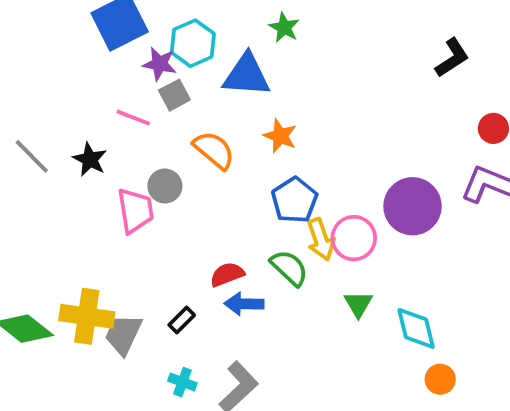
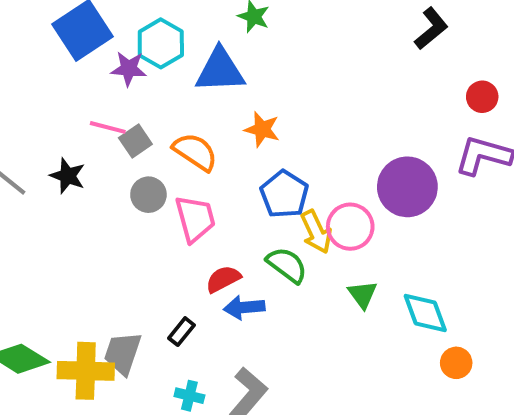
gray square: (174, 95) -> (135, 141), moved
pink trapezoid: (135, 211) -> (195, 219), moved
yellow cross: (87, 316) -> (86, 371), moved

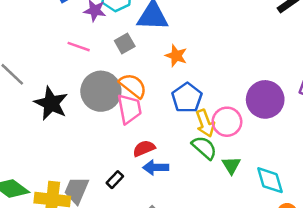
gray square: (135, 141) -> (125, 43), moved
orange semicircle: (195, 152) -> (133, 86), moved
black star: (68, 176) -> (51, 103), moved, size x1.5
gray circle: (148, 195) -> (101, 91), size x1.8
green semicircle: (287, 265) -> (204, 148), moved

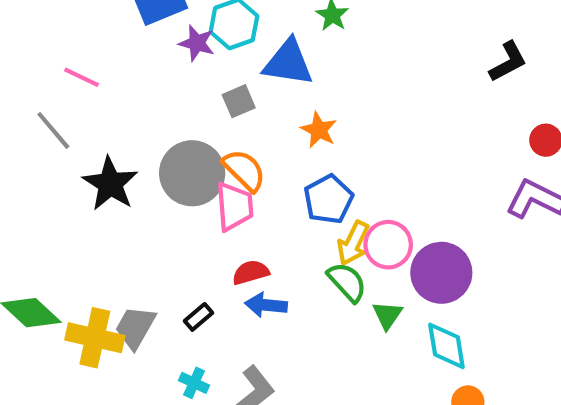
pink line: (79, 47) -> (81, 77), moved
purple circle: (265, 99) -> (441, 273), moved
yellow arrow: (205, 123) -> (353, 243), turned 40

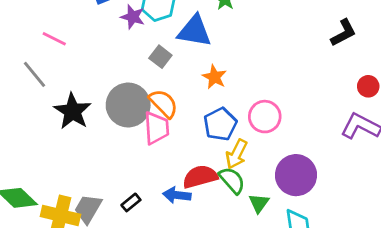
gray square: (239, 101) -> (160, 57), turned -30
pink circle: (388, 245) -> (265, 117), moved
red semicircle: (251, 272) -> (200, 177), moved, size x1.4

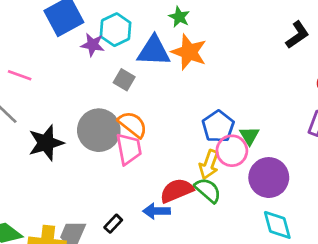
orange star: (214, 77) -> (189, 52), moved, size x1.5
black star: (73, 111) -> (46, 143), turned 30
pink circle: (265, 117) -> (232, 151), moved
blue pentagon: (220, 124) -> (218, 126), moved
green triangle: (259, 203) -> (249, 136), moved

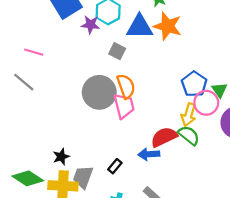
orange semicircle: (133, 124) -> (126, 86), turned 35
black star: (46, 143) -> (61, 157), moved, size x0.6

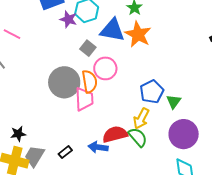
pink circle: (206, 103) -> (105, 68), moved

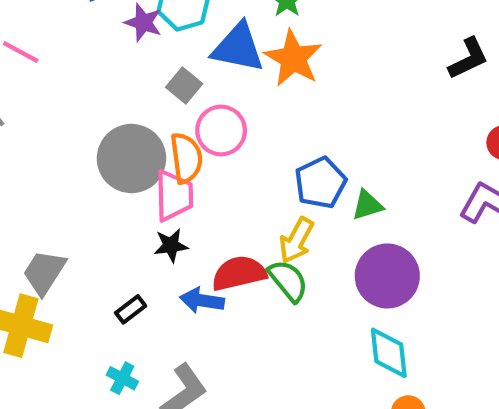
green triangle: (174, 102) -> (367, 205), turned 35
black star: (18, 134) -> (171, 245), moved
gray trapezoid: (34, 156) -> (44, 272), moved

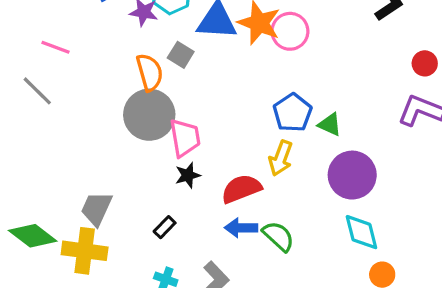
pink circle: (221, 130) -> (290, 31), moved
orange semicircle: (186, 158) -> (150, 72), moved
green triangle: (367, 205) -> (330, 124), turned 50
green semicircle: (288, 281) -> (278, 236), moved
blue arrow: (202, 300) -> (241, 228), moved

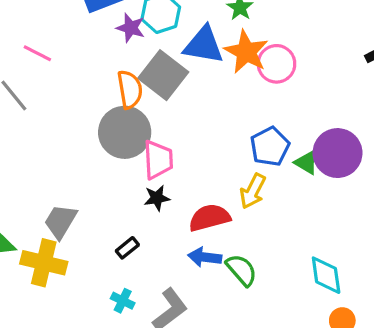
gray square: (181, 55) -> (163, 75), size x1.8
purple circle: (352, 175) -> (338, 153), moved

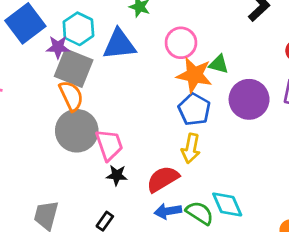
orange star: (246, 52) -> (194, 75), moved
gray square: (163, 75) -> (74, 68), moved
green triangle: (306, 163) -> (219, 64), moved
black star: (157, 198) -> (117, 175), turned 30
cyan diamond: (326, 275) -> (227, 204), moved

